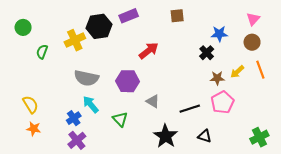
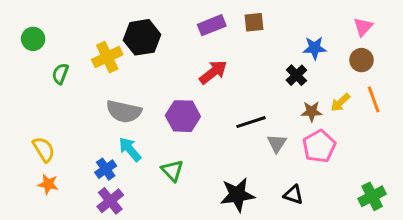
purple rectangle: (129, 16) -> (212, 25), moved
gray triangle: (153, 101) -> (277, 143), moved, turned 32
black line: (190, 109) -> (251, 122), moved
black star: (166, 136) -> (237, 195), turned 30

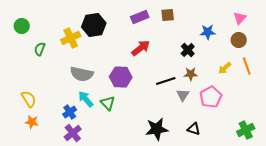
black cross: (296, 75) -> (188, 50), moved
brown star: (312, 112) -> (191, 74), moved
green triangle: (172, 171) -> (108, 103), moved

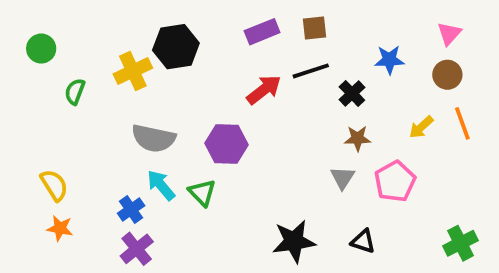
black line: (166, 81) -> (311, 71), moved

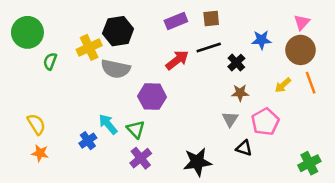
green circle: (41, 49) -> (27, 32), size x1.6
brown circle: (447, 75) -> (301, 50), size x1.5
gray semicircle: (153, 138) -> (116, 69), moved
black triangle: (363, 241) -> (244, 148), moved
purple cross: (137, 249) -> (141, 158), moved

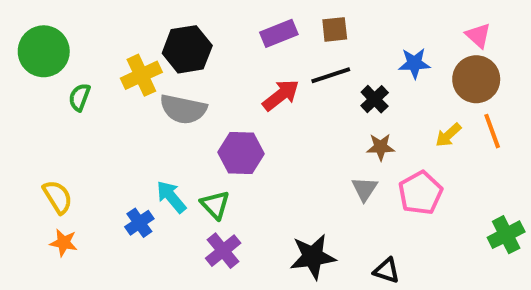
pink triangle: (302, 22) -> (478, 35), turned -30
black triangle: (244, 148) -> (387, 271), moved
green cross: (309, 163) -> (506, 235), moved

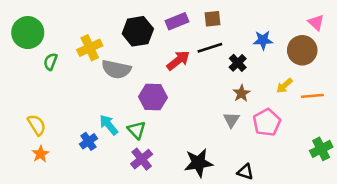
pink triangle: (478, 35) -> (316, 22), moved
black hexagon: (187, 49) -> (138, 31), moved
orange line: (492, 131) -> (312, 96), moved, turned -75
brown star: (381, 147) -> (241, 93), turned -30
orange star: (64, 243) -> (40, 154), turned 30

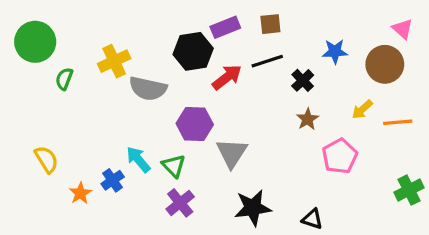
black hexagon: (138, 31) -> (193, 51), moved
gray triangle: (231, 120) -> (232, 153), moved, size x1.5
orange star: (40, 154) -> (80, 193), moved

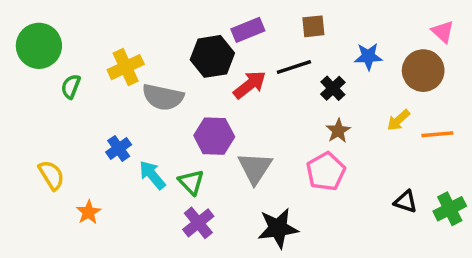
brown square: (270, 24) -> (313, 26), moved
pink pentagon: (340, 156) -> (326, 171), moved
blue cross: (113, 180) -> (119, 148), moved
black triangle: (312, 219) -> (405, 202), moved

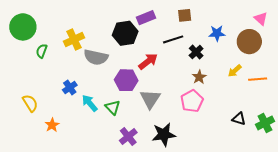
red arrow: (250, 85) -> (148, 61), moved
purple cross: (198, 223) -> (128, 137), moved

